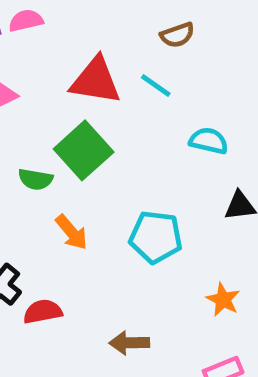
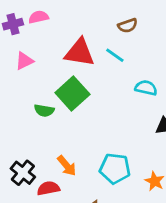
orange arrow: (72, 232) -> (67, 166), moved
cyan pentagon: (156, 237) -> (115, 169), moved

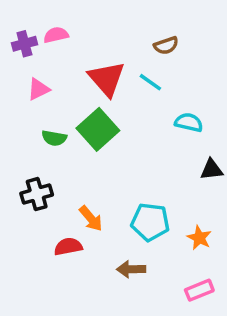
red triangle: (80, 52) -> (107, 79), turned 40
green semicircle: (44, 110) -> (54, 138), moved
black cross: (23, 173) -> (37, 194), moved, turned 35

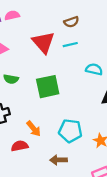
brown semicircle: (166, 45) -> (71, 22), moved
cyan line: (150, 82) -> (70, 45), turned -48
green square: (98, 129) -> (48, 87), moved, turned 30

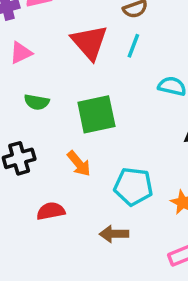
cyan line: (70, 45) -> (133, 46), turned -56
orange arrow: (34, 129) -> (79, 164), moved

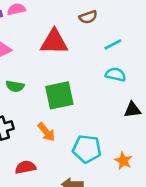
red triangle: (89, 42) -> (54, 42), turned -48
cyan line: (133, 46) -> (113, 44), moved, turned 42

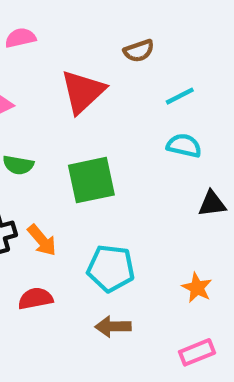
red triangle: (54, 42) -> (83, 92), turned -44
orange arrow: (46, 132) -> (42, 240), moved
cyan pentagon: (87, 149) -> (111, 268), moved

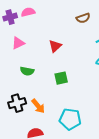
red triangle: (83, 92) -> (55, 46), moved, size x0.6
green square: (91, 180) -> (61, 78), size x0.6

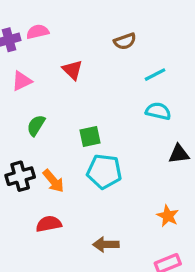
red triangle: (55, 46) -> (73, 70), moved, turned -32
green semicircle: (27, 71) -> (36, 125), turned 112
cyan pentagon: (70, 119) -> (104, 171), moved

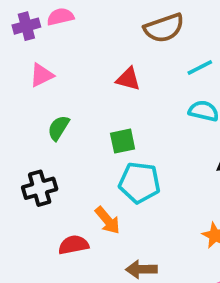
brown semicircle: (125, 41) -> (164, 28), size x1.5
red triangle: (73, 70) -> (128, 79), moved, turned -30
orange arrow: (53, 181) -> (107, 220), moved

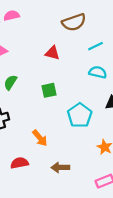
cyan pentagon: (140, 183) -> (80, 115), moved, turned 30
red semicircle: (74, 245) -> (19, 163), moved

